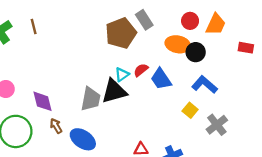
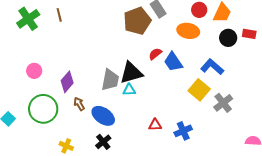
black circle: (196, 52) -> (228, 38), moved
cyan triangle: (122, 74) -> (129, 90), moved, turned 32
purple diamond: (43, 101) -> (67, 82), turned 55
yellow square: (190, 110) -> (199, 90), size x1.5

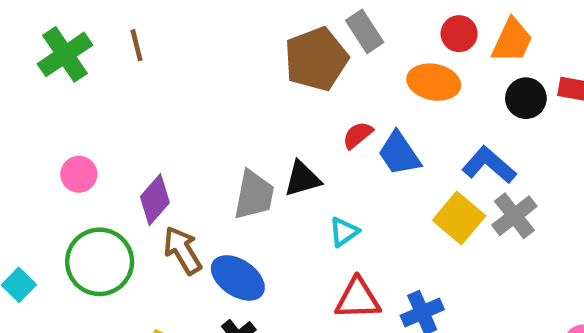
black triangle: (131, 73) -> (302, 179), size x0.7
cyan triangle: (129, 90) -> (344, 232), moved, turned -32
gray cross: (223, 103) -> (514, 216), moved
brown arrow: (79, 104) -> (183, 250), size x1.5
red triangle: (155, 125) -> (358, 299), size x1.5

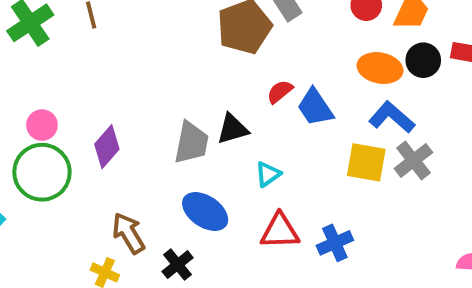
orange ellipse: (434, 82) -> (380, 68), moved
yellow square: (459, 218) -> (366, 162), turned -30
brown arrow: (183, 250) -> (128, 233), moved
green circle: (100, 262) -> (42, 172), moved
blue ellipse: (238, 278) -> (205, 212), moved

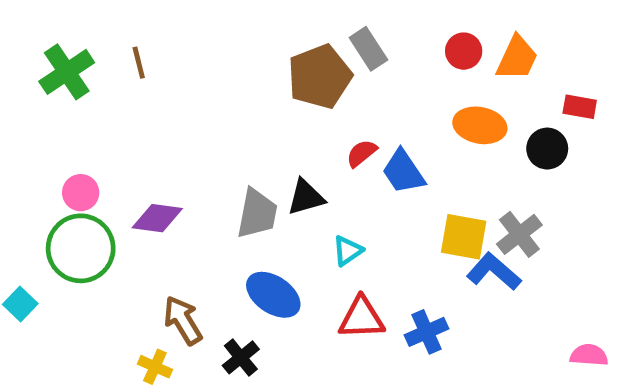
black circle: (423, 60) -> (547, 149), moved
blue L-shape: (392, 117) -> (494, 272), moved
purple diamond: (107, 147) -> (157, 218), turned 57

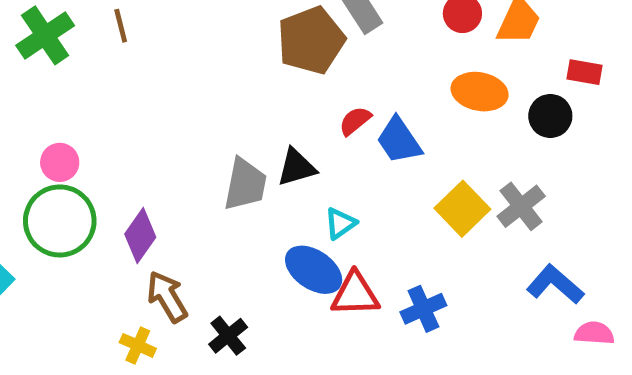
purple diamond: (157, 218) -> (140, 236), moved, turned -63
yellow square: (464, 237) -> (462, 209), turned 36
blue L-shape: (494, 272) -> (555, 284), moved
blue ellipse: (273, 295) -> (314, 270), moved

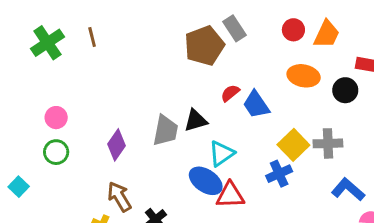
gray cross: (521, 206) -> (328, 143), turned 36
green circle: (60, 221) -> (56, 152), size x0.6
cyan triangle: (340, 223) -> (222, 154), size x1.4
purple diamond: (140, 236) -> (117, 145), moved
blue cross: (423, 309) -> (279, 174), moved

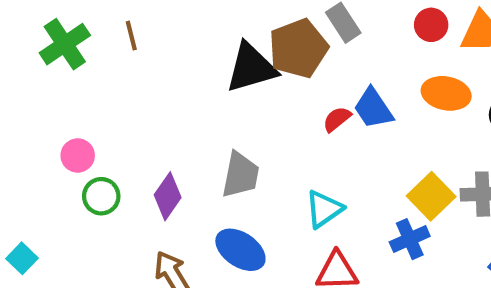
blue trapezoid: (256, 105) -> (373, 108), moved
black triangle: (196, 120) -> (251, 68), moved, size x1.5
green circle: (56, 152) -> (101, 196), moved
blue ellipse: (206, 181) -> (240, 250), moved

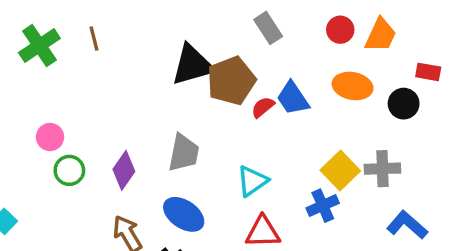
brown pentagon: (298, 48) -> (231, 81), moved

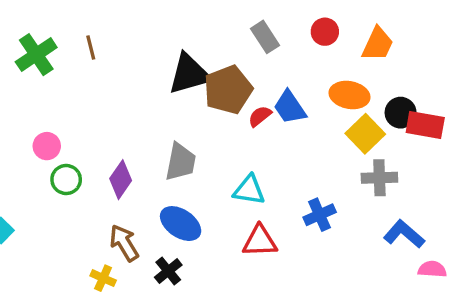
red circle: (340, 30) -> (325, 32), moved
red rectangle: (428, 72) -> (425, 125), moved, size x1.5
yellow square: (340, 170) -> (365, 134), moved
cyan triangle: (252, 181) -> (249, 190), turned 44

